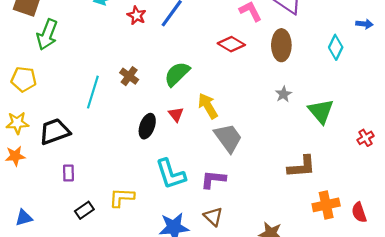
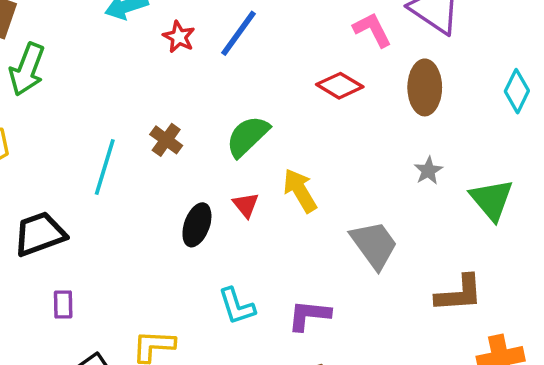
gray trapezoid: (228, 138) -> (374, 245), moved
cyan L-shape: (171, 174) -> (237, 306), size x0.7

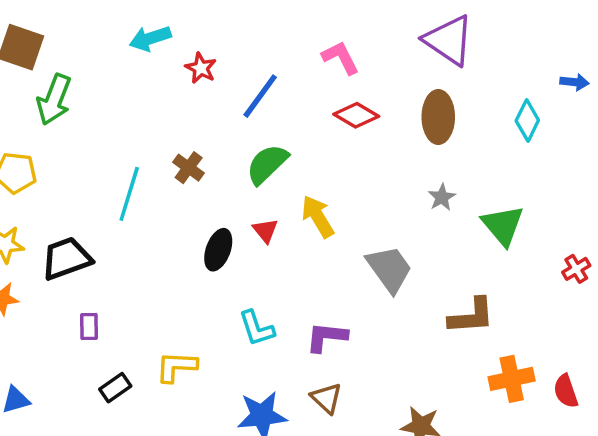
pink L-shape: (372, 30) -> (340, 58), moved
blue line: (239, 33) -> (260, 96), moved

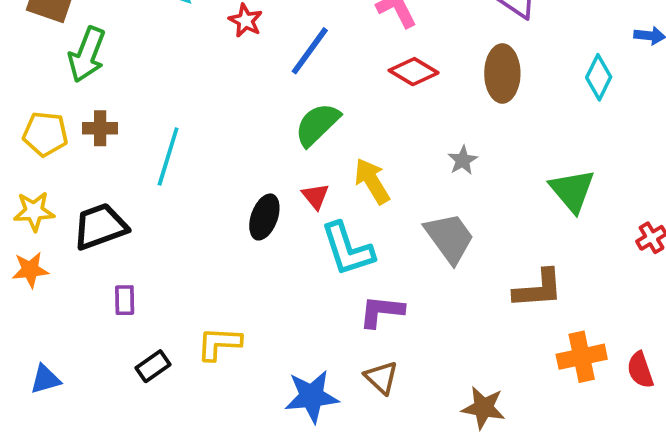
brown cross: (189, 168) -> (100, 128), moved, turned -36
gray star: (442, 197) -> (463, 160), moved
cyan L-shape: (257, 328) -> (347, 249), moved, size x1.4

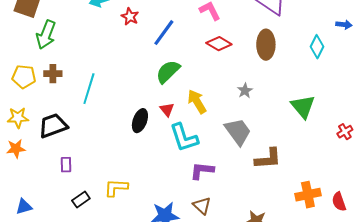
brown L-shape: (538, 289) -> (268, 159), moved

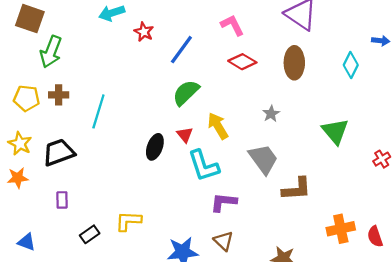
yellow star: (18, 118) -> (20, 144), turned 30
purple rectangle: (66, 165) -> (62, 200), moved
blue triangle: (24, 207) -> (27, 242), turned 36

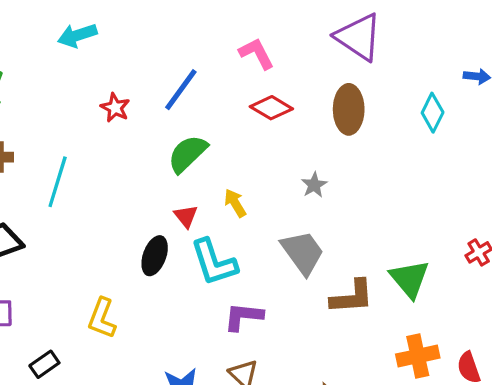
red star: (144, 32) -> (115, 108), moved
yellow arrow: (218, 126) -> (235, 203), size x0.7
green triangle: (335, 131) -> (410, 279), moved
black ellipse: (155, 147) -> (155, 256), moved
yellow L-shape: (128, 221) -> (102, 318), moved, turned -72

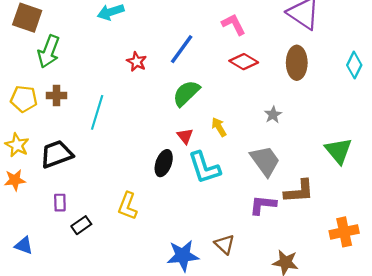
green triangle: (410, 279) -> (338, 151), moved
purple L-shape: (243, 317) -> (263, 205), moved
black rectangle: (44, 364) -> (81, 225), moved

